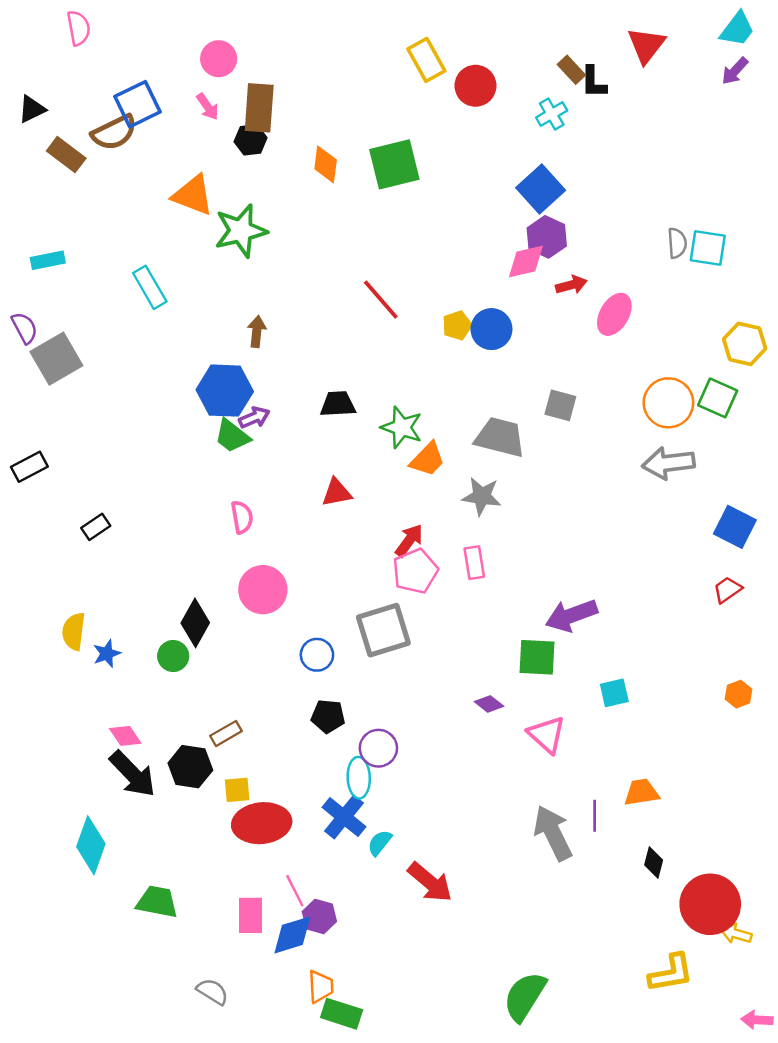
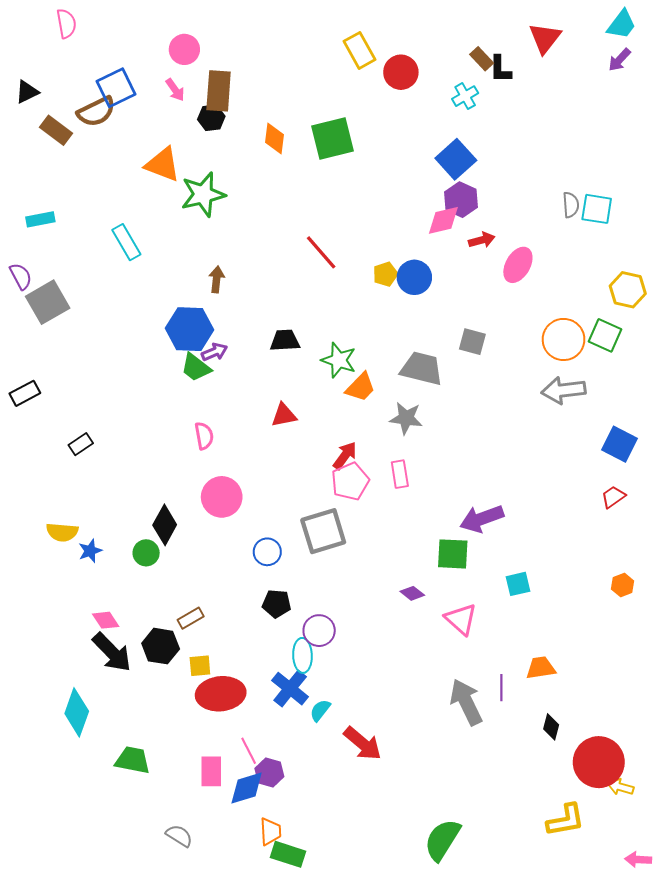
yellow semicircle: (74, 631) -> (62, 532), turned -92

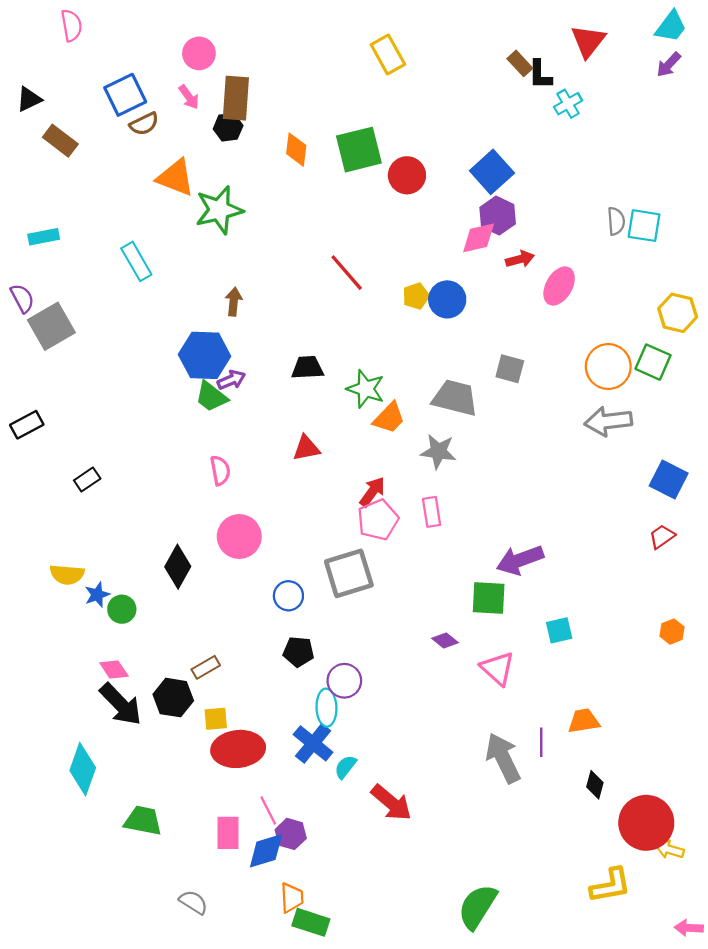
red circle: (401, 72) -> (407, 175), moved
cyan cross: (465, 96) -> (568, 104), moved
brown semicircle: (96, 112) -> (144, 124), moved, size x0.7
green circle: (146, 553) -> (122, 609), moved

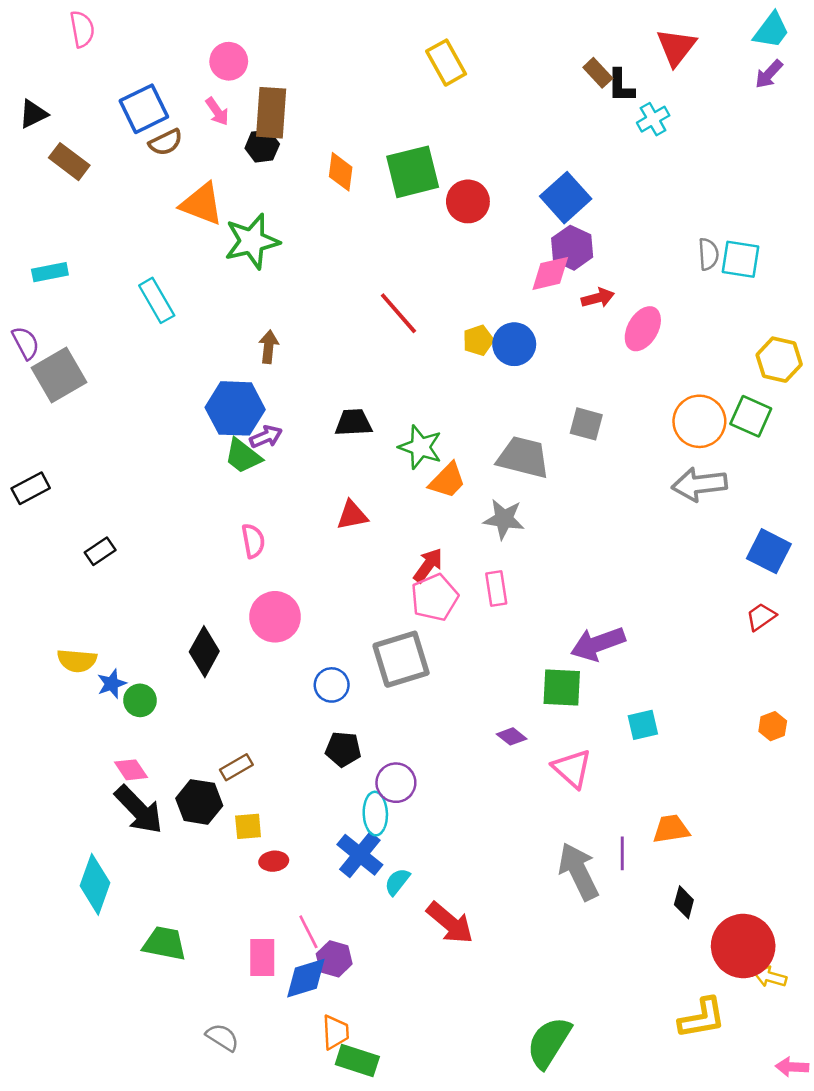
red ellipse: (238, 749) -> (274, 861), size x0.5

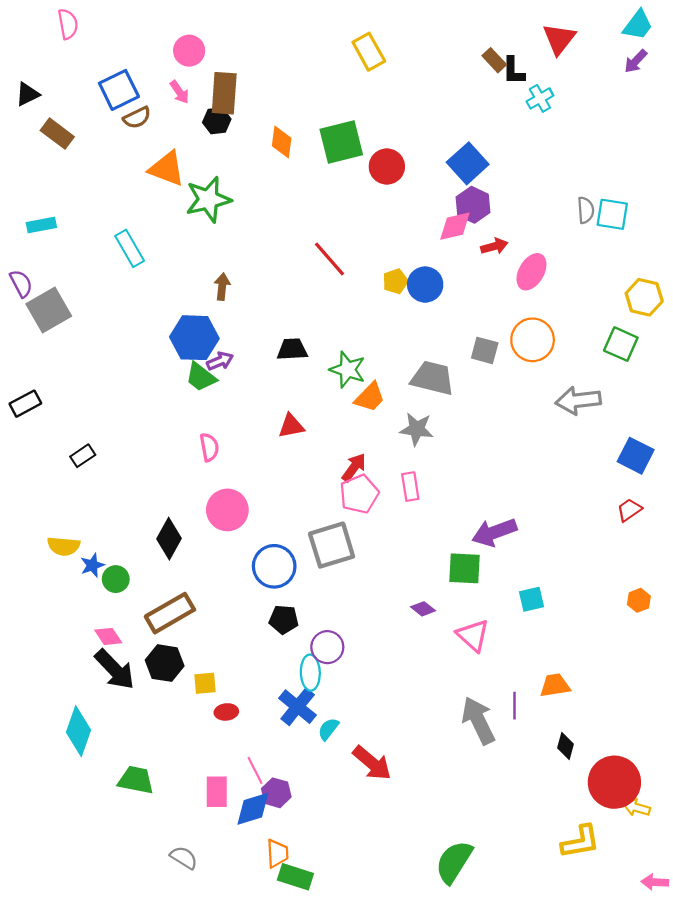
orange circle: (699, 421) -> (533, 340), moved
blue circle: (332, 685) -> (274, 566), size x1.5
brown rectangle: (236, 767) -> (170, 613), moved, size x1.8

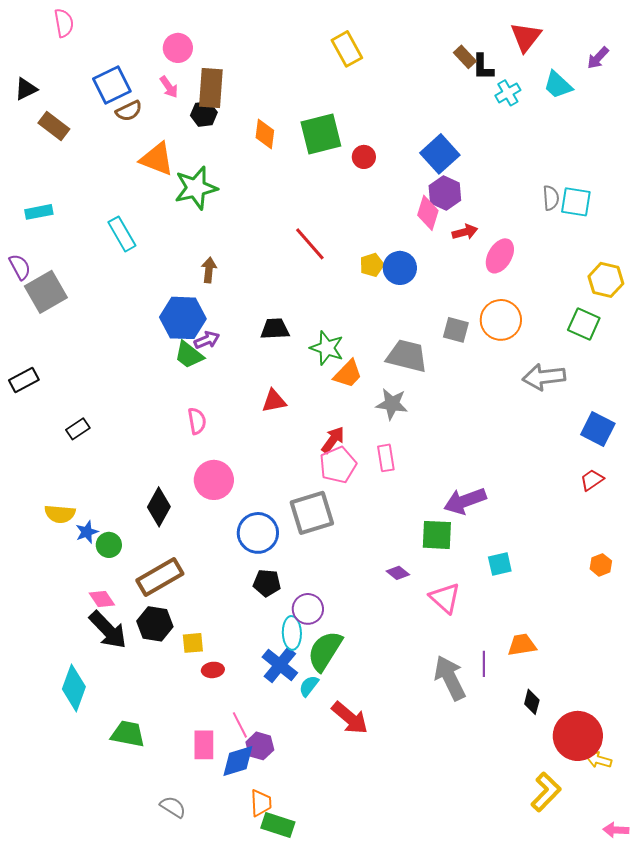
cyan trapezoid: (638, 25) -> (558, 85), moved, turned 96
red circle: (387, 167) -> (364, 157), size x0.7
pink diamond: (455, 226) -> (428, 213), turned -60
yellow L-shape: (580, 842) -> (546, 792), turned -36
green semicircle: (454, 862) -> (325, 651), moved

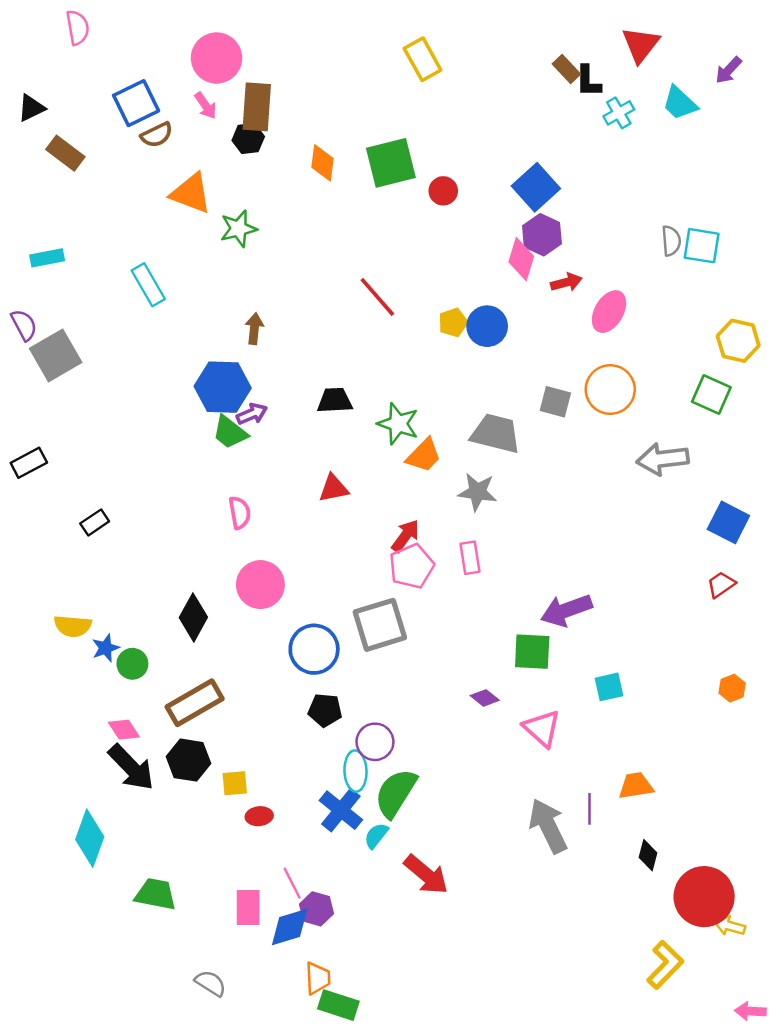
pink circle: (178, 48) -> (217, 58), size x1.4
green star: (196, 188) -> (238, 229), size x0.7

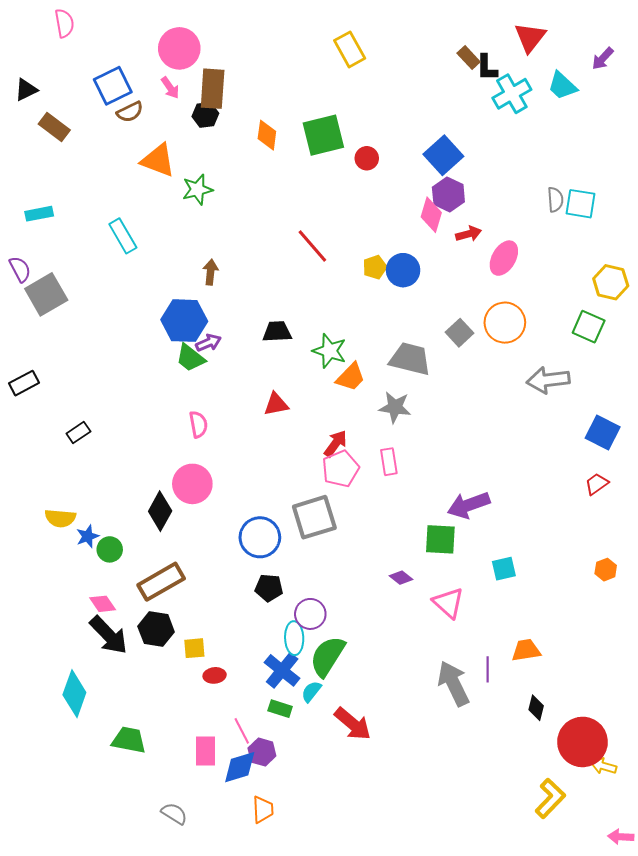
cyan cross: (619, 113) -> (512, 94), size x1.5
gray square: (555, 402) -> (459, 333), turned 32
pink circle: (260, 585) -> (192, 484), moved
green rectangle: (338, 1005) -> (280, 709), moved, size x0.7

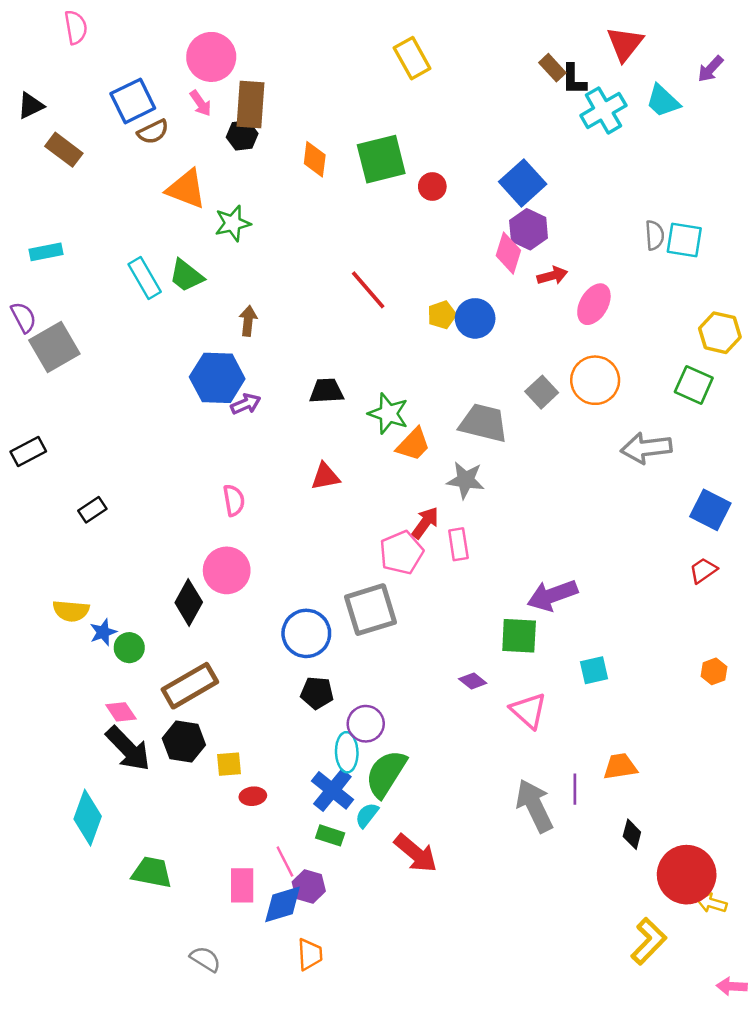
green trapezoid: (190, 358) -> (186, 276), moved
red arrow: (336, 444) -> (425, 523), moved

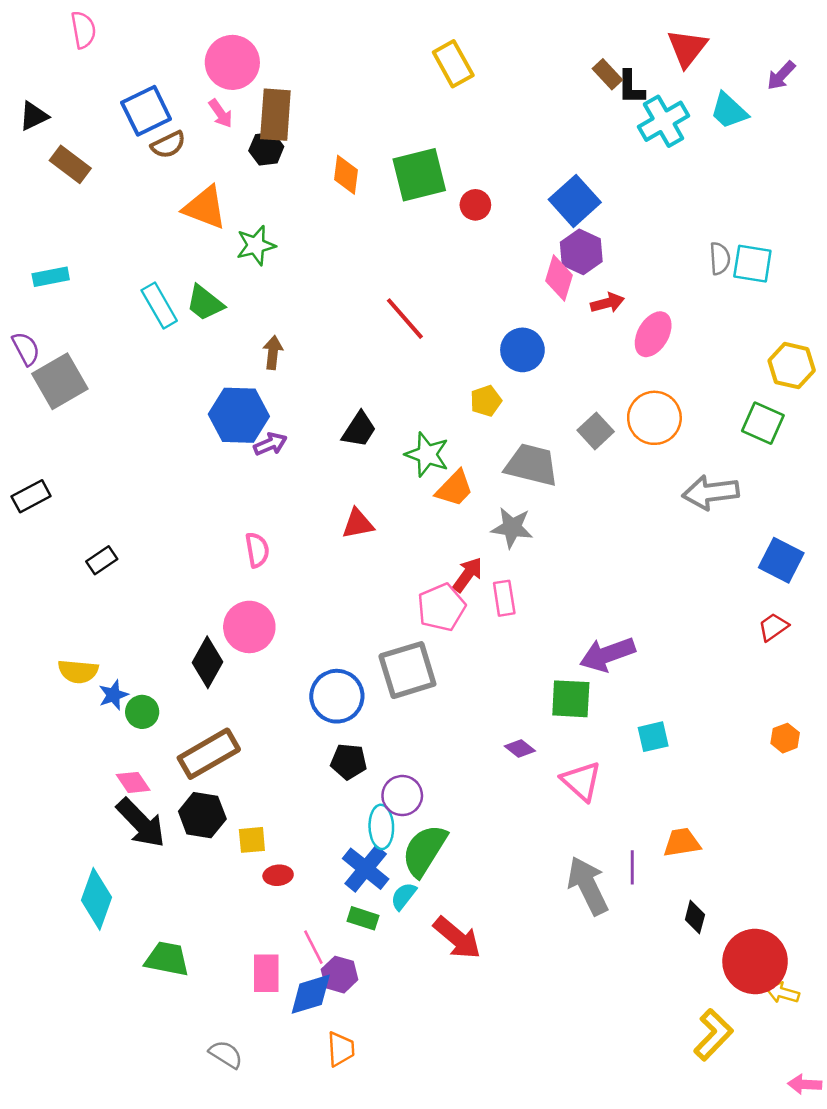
yellow pentagon: (442, 315) -> (486, 401), moved
black trapezoid: (327, 391) -> (359, 430), turned 126

